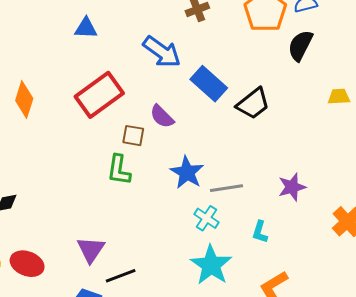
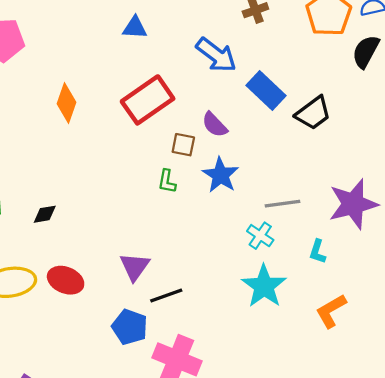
green L-shape: (119, 170) -> (167, 181), size x0.7
blue star: (187, 172) -> (221, 175), moved
purple star: (292, 187) -> (353, 204), size x1.6

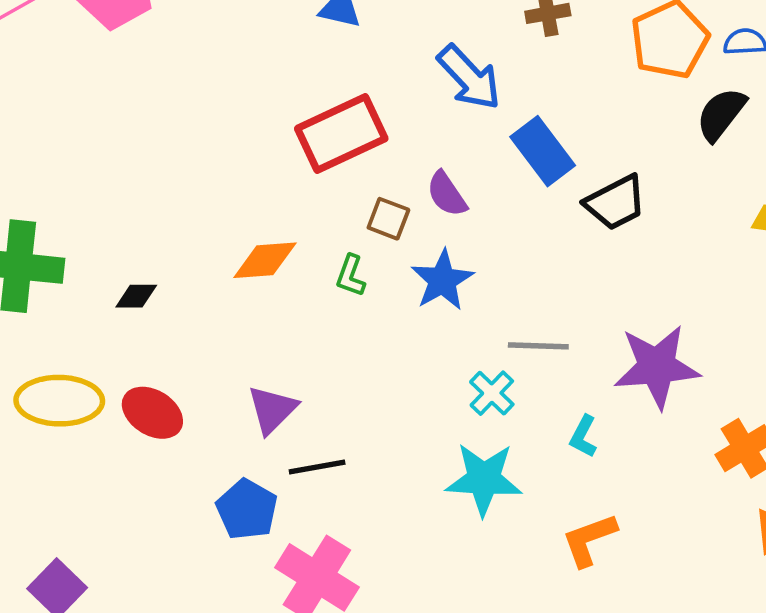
orange diamond: (66, 103) -> (265, 260), moved, turned 57
cyan star: (264, 286) -> (484, 479), turned 30

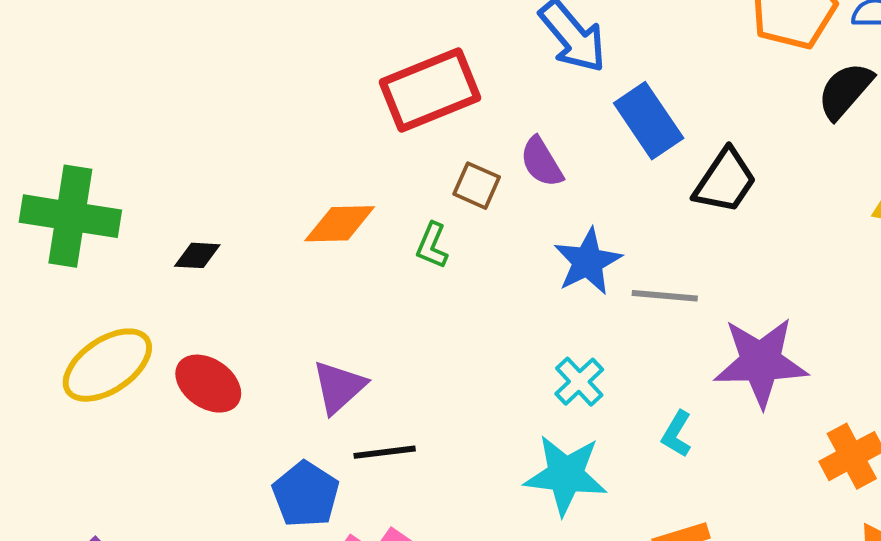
black trapezoid: (615, 203) -> (725, 181), turned -32
blue star: (442, 280) -> (588, 262), moved
gray line: (538, 346) -> (665, 296), moved
yellow ellipse: (59, 401) -> (107, 365), turned -38

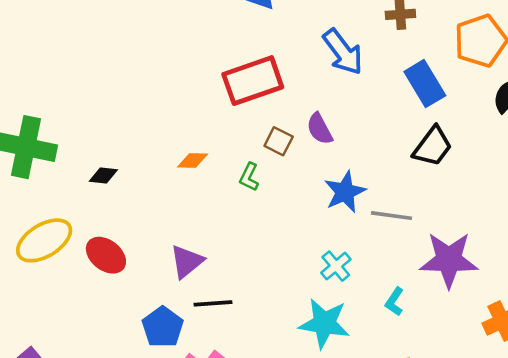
blue rectangle: (649, 121) -> (425, 84), moved
orange diamond: (340, 224) -> (193, 161), size x0.7

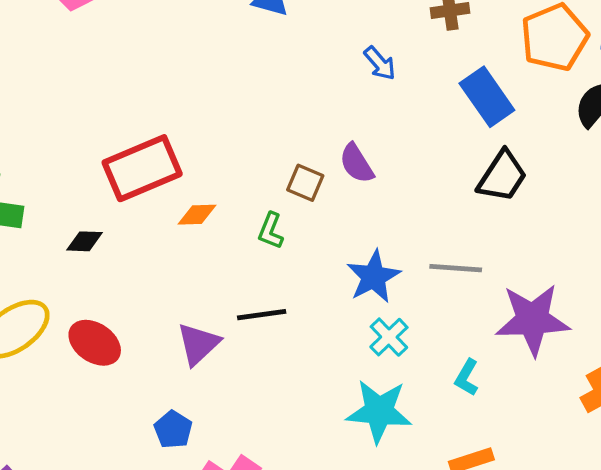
blue arrow: (343, 52) -> (380, 63), size x0.6
red rectangle: (253, 81) -> (142, 168), moved
blue star: (345, 192) -> (374, 277), moved
black line: (213, 303) -> (262, 315), moved
blue pentagon: (163, 327) -> (173, 430), size x0.7

